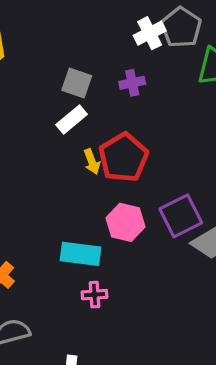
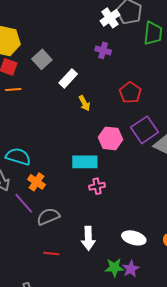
gray square: (77, 83) -> (42, 59), moved, turned 36
purple cross: (132, 83) -> (103, 50), turned 35
red pentagon: (123, 157) -> (130, 93), moved, size x0.7

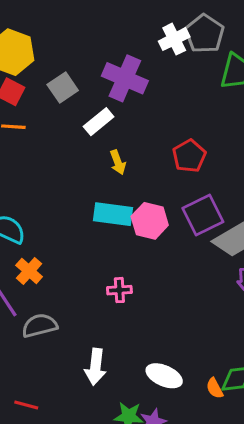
purple cross: (103, 50) -> (125, 78), moved, size x1.8
cyan rectangle: (85, 162) -> (113, 214), moved
red line: (51, 253) -> (26, 405), moved

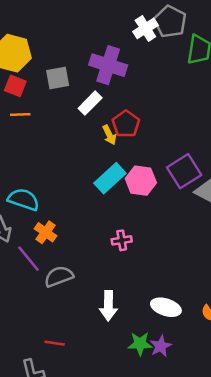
gray square: (63, 87) -> (58, 78), turned 30
red pentagon: (189, 156) -> (126, 124), moved
cyan rectangle: (113, 214) -> (110, 178), turned -44

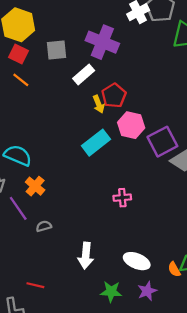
orange line: (20, 115) -> (21, 80), turned 36
pink hexagon: (141, 181) -> (131, 125), moved
pink cross: (122, 240) -> (122, 198), moved
gray semicircle: (59, 276) -> (44, 226), size x0.6
purple star: (161, 346) -> (147, 291), moved

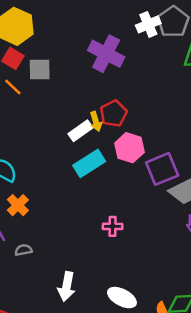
gray square: (57, 50) -> (40, 69), moved
white rectangle: (84, 75) -> (81, 131), moved

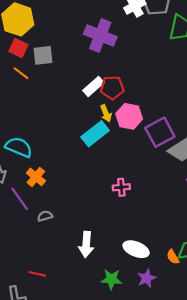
red pentagon: (114, 114) -> (112, 88), turned 30
yellow arrow: (96, 121) -> (106, 113), moved
white rectangle: (81, 131) -> (93, 87), moved

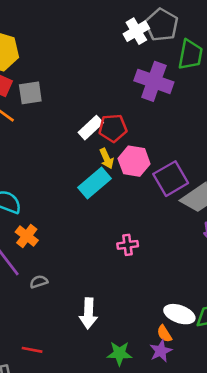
purple cross: (100, 36) -> (154, 81), moved
white ellipse: (136, 249) -> (179, 314), moved
orange semicircle: (173, 257) -> (164, 334), moved

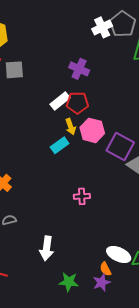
purple cross: (154, 81) -> (79, 69), moved, size x0.7
purple square: (171, 179) -> (120, 146), turned -36
cyan rectangle: (95, 183) -> (60, 145), size x0.7

